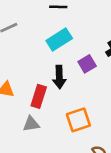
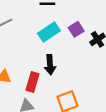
purple square: (87, 64) -> (76, 29), moved

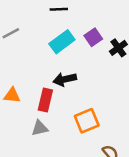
black arrow: (50, 65) -> (65, 79), turned 84

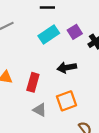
black arrow: (65, 79) -> (67, 68), moved
gray triangle: (40, 128) -> (40, 110), moved, turned 40

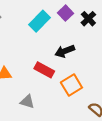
red rectangle: (33, 82) -> (44, 70), moved, turned -66
gray triangle: (40, 110) -> (27, 102), moved

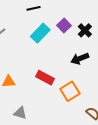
black arrow: (65, 51) -> (80, 59), moved
gray triangle: (27, 102) -> (20, 113), moved

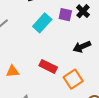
purple square: (64, 26) -> (65, 15), turned -32
black cross: (85, 30) -> (83, 11), moved

